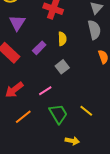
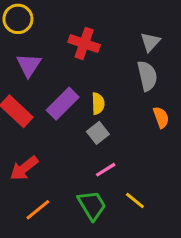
yellow semicircle: (62, 39) -> (98, 104), moved
purple rectangle: (39, 48) -> (63, 104), size x1.5
pink line: (45, 91) -> (106, 170), moved

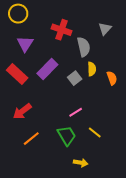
gray semicircle: (147, 76) -> (84, 47), moved
yellow semicircle: (98, 104) -> (92, 69), moved
gray square: (98, 133) -> (75, 78), moved

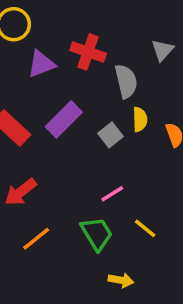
purple triangle: (25, 44) -> (41, 64), moved, turned 36

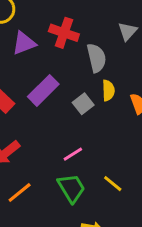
pink line: (112, 194) -> (73, 154), moved

